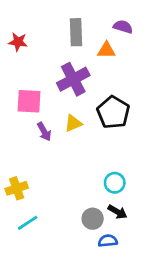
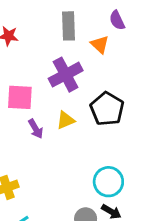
purple semicircle: (123, 27) -> (117, 20), turned -132
orange triangle: (106, 50) -> (100, 45), turned 42
cyan circle: (115, 183) -> (108, 182), size x1.4

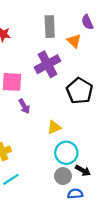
yellow triangle: (66, 120) -> (54, 127), moved
cyan circle: (108, 182) -> (66, 153), moved

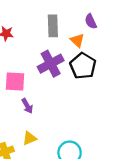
black pentagon: (80, 91) -> (83, 66), moved
yellow triangle: (54, 127) -> (29, 138), moved

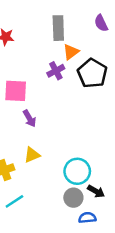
orange triangle: (77, 40) -> (71, 52), moved, turned 40
purple cross: (51, 64) -> (56, 71), size x0.6

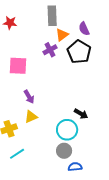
purple semicircle: (101, 23) -> (84, 29), moved
purple arrow: (29, 119) -> (29, 97), moved
black arrow: (96, 191) -> (81, 114), moved

